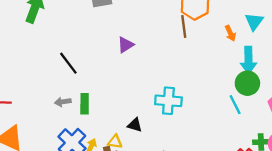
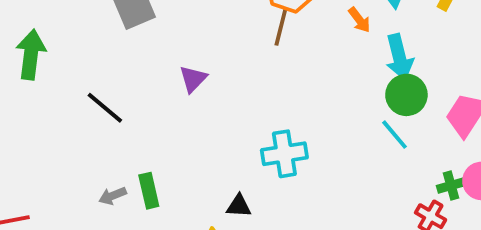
brown line: (184, 27) -> (281, 27), turned 35
black line: (68, 63) -> (105, 108), moved

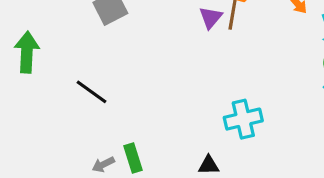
purple triangle: (193, 79) -> (211, 18), moved

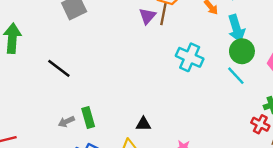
cyan cross: (243, 119) -> (190, 57), moved, turned 36

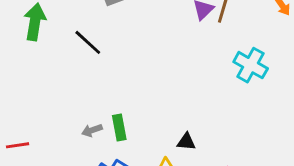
black line: (59, 68) -> (88, 42), moved

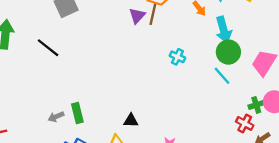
cyan cross: (251, 65) -> (177, 57), size x0.6

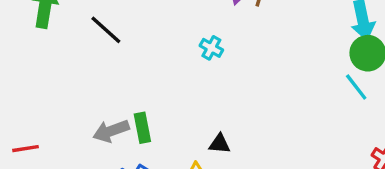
cyan cross: (177, 57) -> (211, 48), moved
gray arrow: (56, 117) -> (111, 131), size x1.5

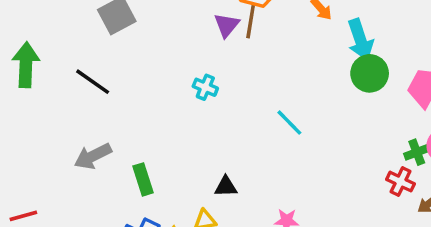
cyan line: (356, 87) -> (289, 123), moved
gray arrow: (111, 131) -> (93, 156), moved

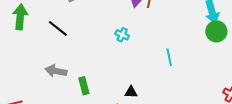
cyan line: (289, 123) -> (169, 57), turned 30
gray arrow: (93, 156) -> (56, 71), turned 35

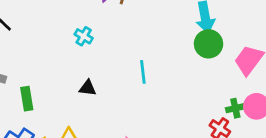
black triangle: (131, 92) -> (88, 88), moved

